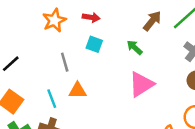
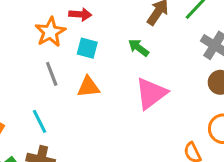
orange star: (54, 20) -> (50, 32), moved
orange triangle: (78, 91) -> (88, 87), moved

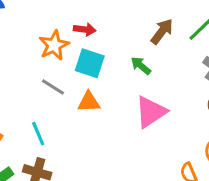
cyan square: (87, 48) -> (90, 63), size x1.4
gray line: (52, 74) -> (53, 87), turned -40

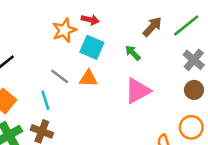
gray line: (53, 87) -> (60, 76), moved

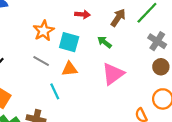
red arrow: (90, 20) -> (82, 14), moved
gray line: (60, 76) -> (41, 61), moved
cyan line: (45, 100) -> (55, 91), moved

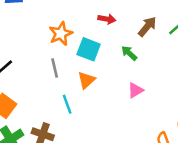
gray line: (41, 61) -> (55, 68), turned 42
orange triangle: (70, 69) -> (86, 80), turned -42
pink triangle: (113, 74) -> (135, 90), size x0.6

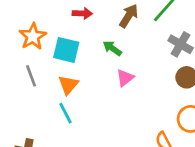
pink triangle: (135, 90) -> (125, 78), moved
cyan line: (67, 104) -> (65, 113), moved

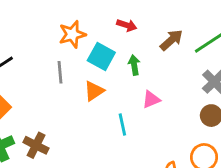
green arrow: (112, 48) -> (134, 65), moved, turned 30
cyan line: (65, 113) -> (122, 124), moved

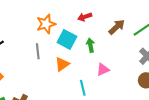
red arrow: (127, 25) -> (85, 17), turned 144

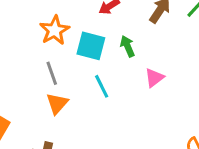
orange triangle: (62, 64) -> (57, 103), moved
cyan line: (83, 88) -> (102, 86), moved

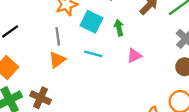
cyan line: (102, 86) -> (93, 54), turned -60

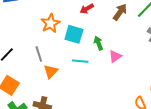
green arrow: (119, 28) -> (98, 43), moved
gray line: (58, 36) -> (39, 54), moved

